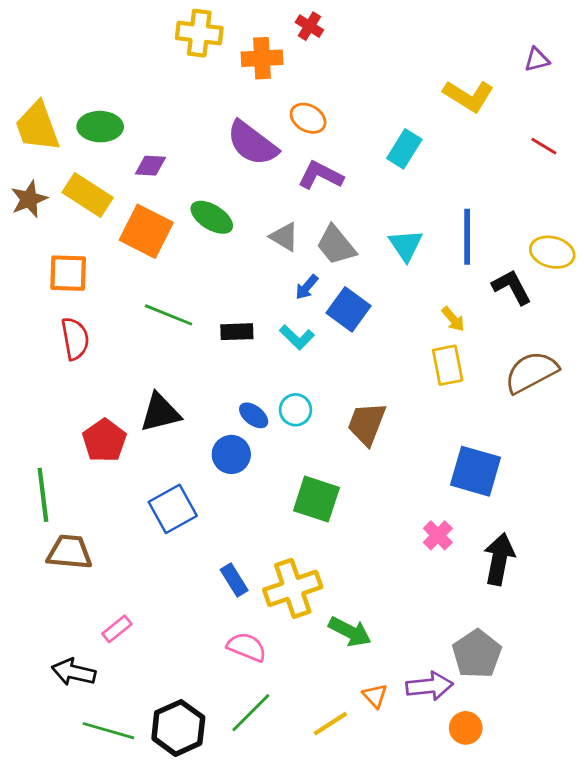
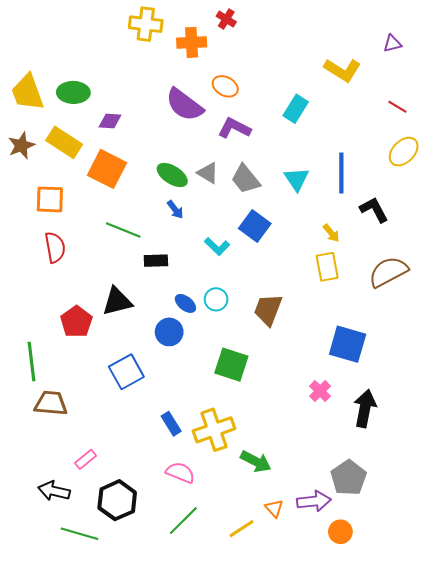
green ellipse: (212, 217) -> (172, 175), moved
yellow ellipse: (552, 252) -> (404, 152), moved, turned -60
blue arrow: (307, 287) -> (175, 210), moved, turned -78
black rectangle: (237, 332) -> (156, 261), moved
black hexagon: (178, 728) -> (117, 500), moved

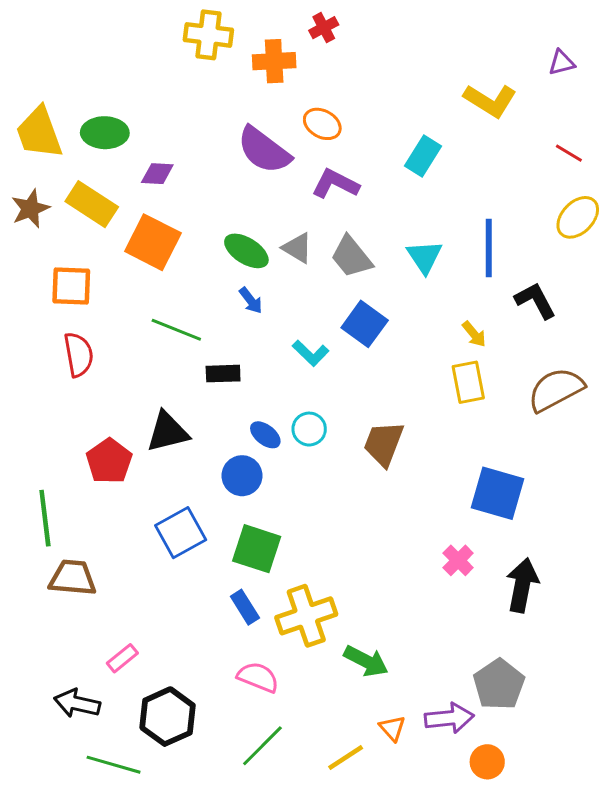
red cross: (226, 19) -> (324, 28), turned 30
green square: (231, 365) -> (257, 549), moved

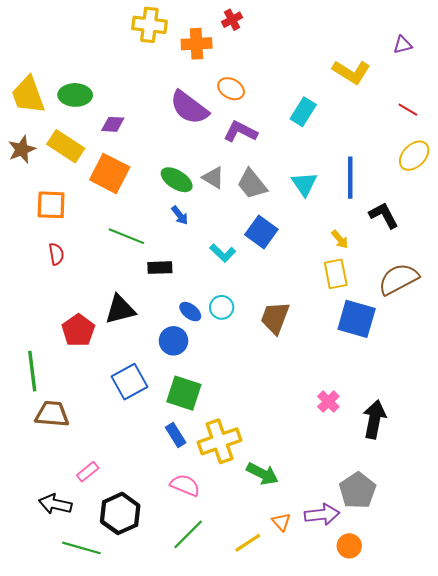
red semicircle: (79, 355) -> (56, 254), size x0.7
blue square: (497, 493) -> (357, 319), moved

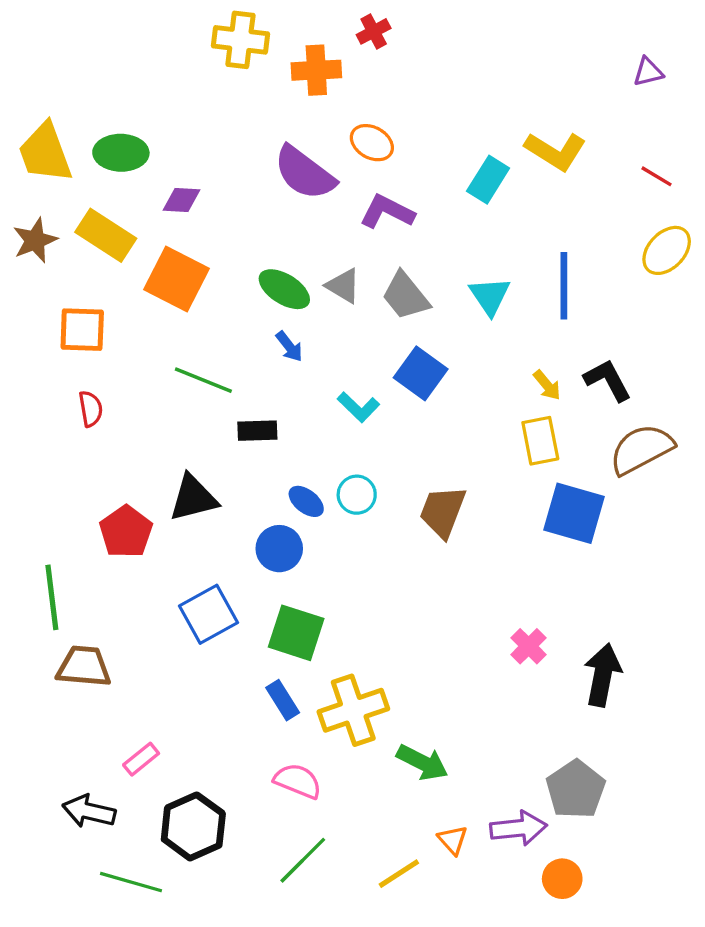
yellow L-shape: (351, 72) -> (555, 151), moved
black L-shape: (384, 215) -> (608, 380), moved

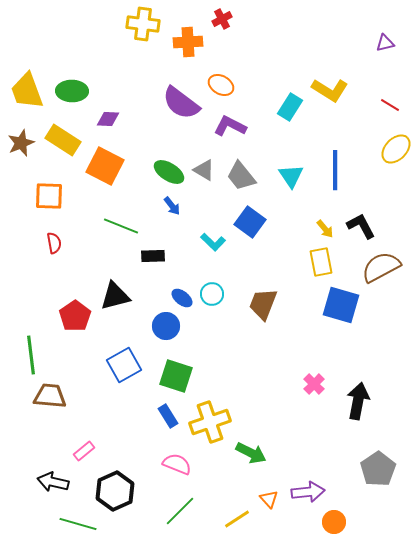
gray pentagon: (576, 789) -> (378, 469), moved

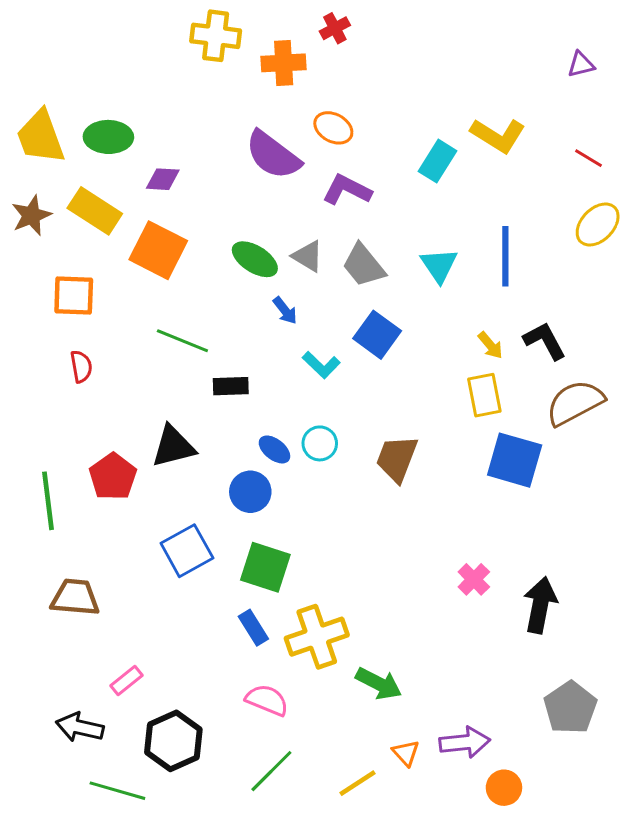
blue arrow: (172, 206) -> (285, 311), moved
green line: (31, 355) -> (48, 501), moved

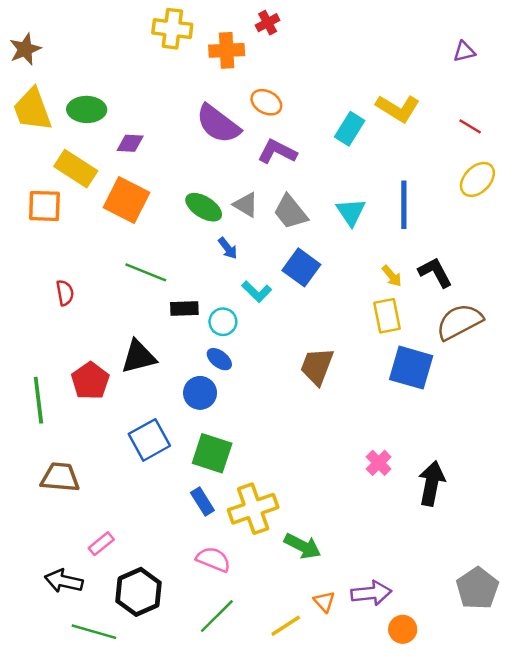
brown star: (31, 215) -> (25, 49), moved
orange square: (74, 295) -> (44, 206), moved
cyan circle: (320, 443) -> (223, 322), moved
gray pentagon: (570, 708) -> (477, 588), moved

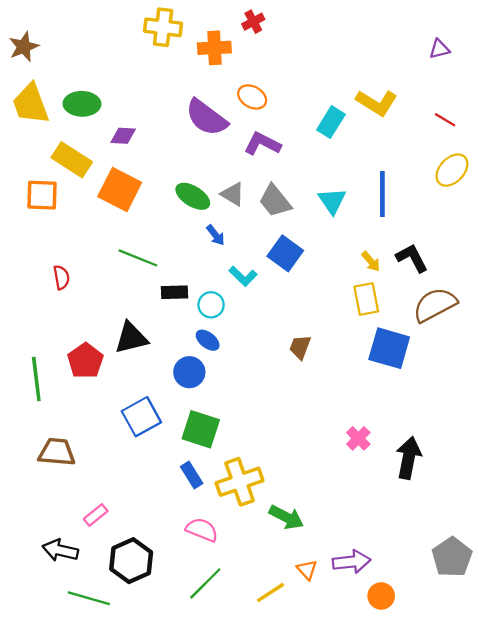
brown trapezoid: (317, 366) -> (300, 347), size x0.7

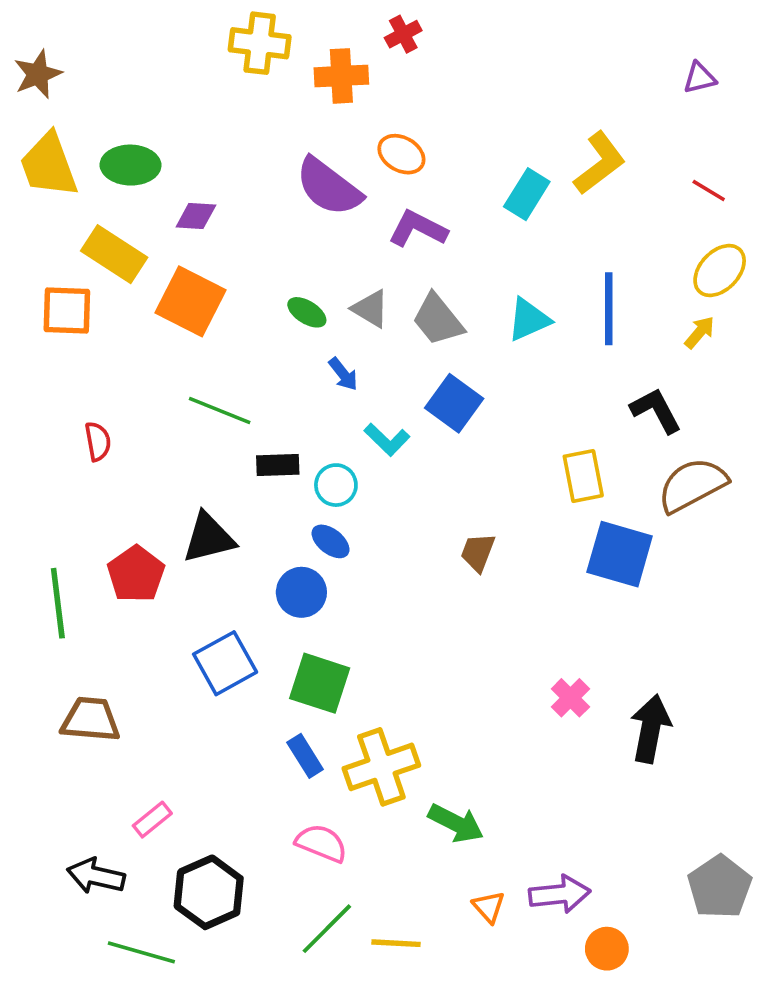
yellow L-shape: (377, 103) -> (600, 163), turned -69
green ellipse: (193, 196) -> (307, 312), size x0.7
cyan triangle: (332, 201) -> (529, 320), turned 40
yellow arrow: (371, 261) -> (700, 332), moved, turned -100
yellow line: (270, 593) -> (396, 943), moved, turned 36

